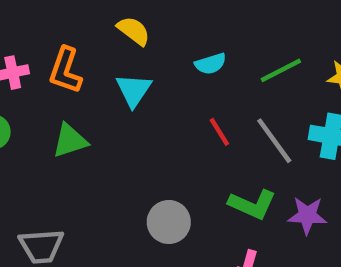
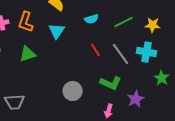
purple star: (307, 215) -> (136, 99), moved, turned -30

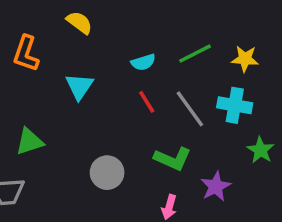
cyan semicircle: (92, 19) -> (143, 62), moved
cyan triangle: (57, 31) -> (79, 86), moved
green triangle: (28, 54) -> (29, 142), moved

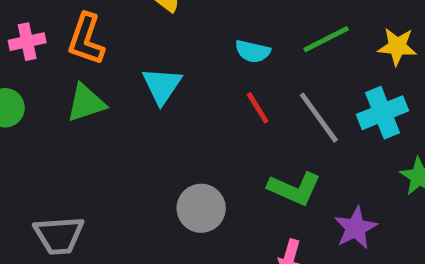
cyan semicircle: (143, 62) -> (253, 51), turned 30
cyan cross: (235, 105) -> (383, 113), turned -32
green triangle: (29, 142) -> (86, 103), moved

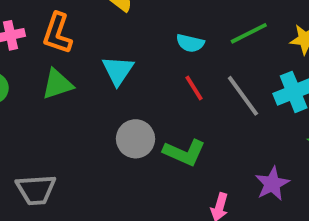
green L-shape: (294, 189) -> (184, 152), moved
gray circle: (201, 208) -> (135, 139), moved

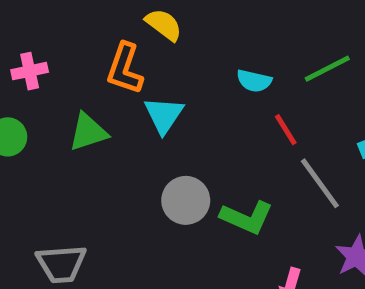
orange L-shape: (57, 33) -> (125, 69), moved
red line: (194, 88) -> (286, 130), moved
gray line: (243, 96) -> (320, 183), moved

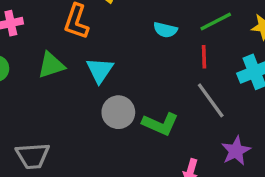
cyan triangle: (164, 115) -> (100, 70), moved
red line: (286, 130) -> (204, 57), moved, turned 30

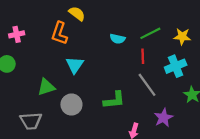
green triangle: (51, 65) -> (46, 87), moved
gray circle: (118, 112) -> (71, 105), moved
green L-shape: (160, 124) -> (114, 100), turned -30

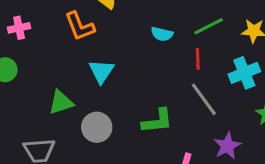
orange L-shape: (59, 33) -> (80, 26), turned -40

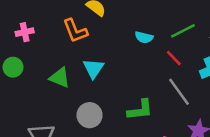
red line: (198, 59) -> (174, 58), turned -42
green triangle: (61, 102) -> (60, 78), moved, turned 40

